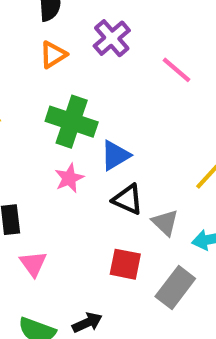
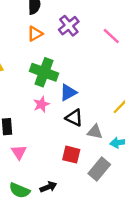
pink line: (176, 70) -> (111, 36), moved
gray triangle: (165, 223) -> (95, 132), turned -35

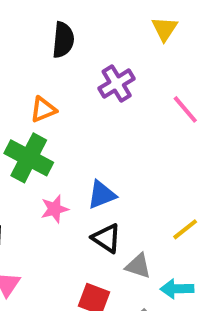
orange triangle: (35, 34) -> (43, 110), moved
green cross: (44, 72) -> (29, 158), moved

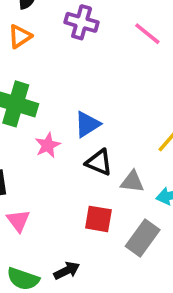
purple cross: (117, 84) -> (82, 22), turned -32
orange triangle: (43, 110) -> (20, 36), moved

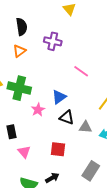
pink line: (147, 34) -> (81, 71), moved
red square: (98, 219) -> (58, 149), moved
gray rectangle: (143, 238) -> (91, 171), moved

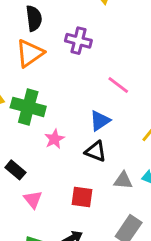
orange triangle: (19, 51) -> (30, 53), size x1.5
blue triangle: (59, 97) -> (100, 121), moved
gray triangle: (85, 127) -> (123, 180), moved
black rectangle: (12, 132) -> (15, 170), turned -40

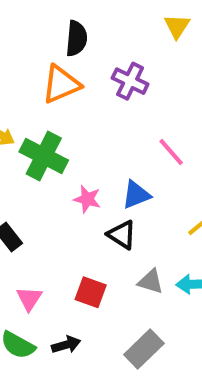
pink star: (54, 139) -> (87, 199), moved, turned 30
pink triangle: (33, 199) -> (29, 299), moved

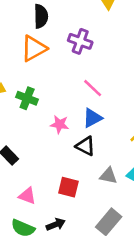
pink line: (171, 152) -> (93, 88), moved
green cross: (44, 156) -> (27, 98), size x0.7
pink triangle: (29, 299) -> (27, 196), turned -36

